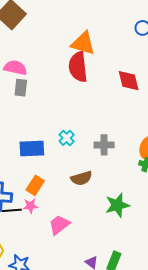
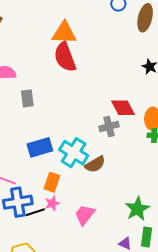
red diamond: (129, 81) -> (123, 108), moved
gray rectangle: (21, 88) -> (27, 98), moved
cyan cross: (67, 138) -> (74, 153), moved, size x1.8
green star: (117, 205) -> (137, 209), moved

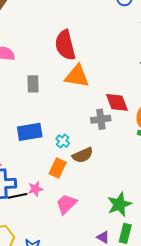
orange triangle: (64, 33) -> (77, 76), moved
gray rectangle: (27, 98) -> (33, 84), moved
cyan cross: (74, 153) -> (63, 141), size x0.5
orange rectangle: (52, 182) -> (58, 168), moved

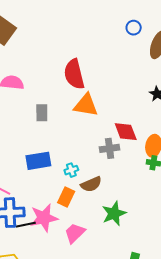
cyan cross: (63, 141) -> (71, 170), turned 32
pink star: (35, 189) -> (44, 218), size x1.8
green star: (119, 204) -> (114, 213), moved

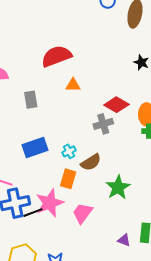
red semicircle: (74, 74) -> (56, 56), turned 92
orange triangle: (86, 105) -> (73, 85), size x0.6
red diamond: (126, 132) -> (116, 105), turned -30

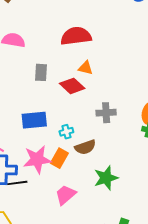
red diamond: (116, 105) -> (72, 86), moved
pink star: (50, 203) -> (37, 159), moved

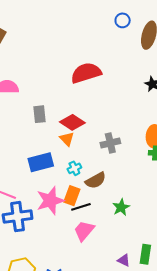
red semicircle: (76, 36) -> (86, 73), moved
orange triangle: (86, 68) -> (67, 139), moved, turned 42
green star: (106, 178) -> (121, 207), size x0.7
black line: (17, 183) -> (81, 207), moved

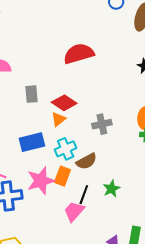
orange triangle: (67, 139) -> (58, 119), turned 35
cyan cross: (74, 168) -> (66, 149), size x1.5
black line: (81, 207) -> (84, 195), moved, turned -54

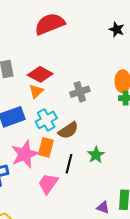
pink trapezoid: (74, 211) -> (48, 184), moved

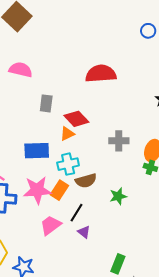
gray cross: (80, 92) -> (119, 141), moved
green star: (96, 155) -> (118, 196), moved
purple triangle: (103, 207) -> (84, 232), moved

